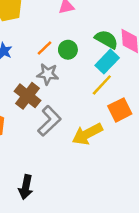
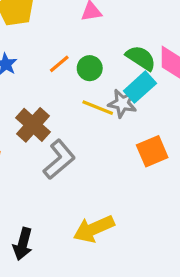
gray star: (48, 74) -> (122, 103), moved
yellow line: (102, 85) -> (98, 108), moved, turned 65
yellow arrow: (87, 134) -> (94, 229), moved

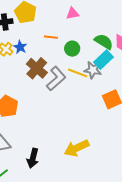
orange line: (59, 64) -> (51, 37), moved, turned 48
brown cross: (33, 125) -> (37, 68), moved
gray L-shape: (59, 159) -> (56, 79), moved

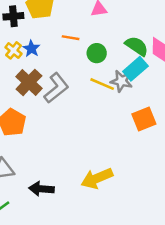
brown cross: (37, 68) -> (29, 82), moved
gray L-shape: (56, 79) -> (56, 88), moved
black arrow: (33, 158) -> (41, 189), turned 78

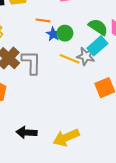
blue star: (31, 49) -> (53, 34), moved
gray L-shape: (56, 88) -> (31, 62), turned -50
black arrow: (41, 189) -> (27, 132), moved

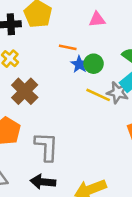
gray L-shape: (31, 62) -> (46, 147), moved

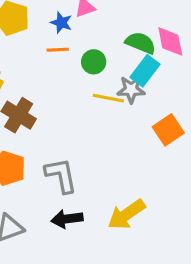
blue star: (79, 64) -> (61, 23), moved

